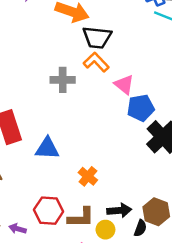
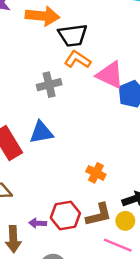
pink triangle: (124, 85) -> (110, 75), size x1.4
blue triangle: (47, 148) -> (41, 132), moved
purple arrow: (18, 229) -> (38, 223), moved

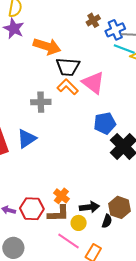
pink triangle: (110, 75) -> (93, 83), moved
blue triangle: (41, 132) -> (27, 139), turned -35
orange cross: (96, 173) -> (61, 196), moved

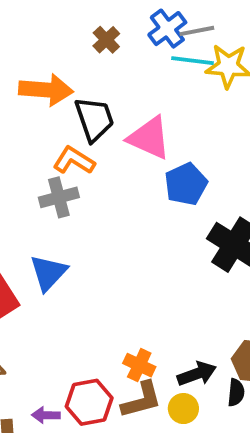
brown cross: (93, 20) -> (106, 40), moved
black trapezoid: (68, 67) -> (94, 119), turned -100
orange L-shape: (68, 87) -> (74, 160), moved
blue pentagon: (105, 123) -> (186, 184), moved

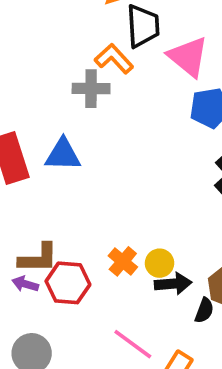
blue triangle: (48, 273) -> (63, 155), turned 33
brown L-shape: (141, 400) -> (38, 258), moved
yellow circle: (183, 409) -> (160, 263), moved

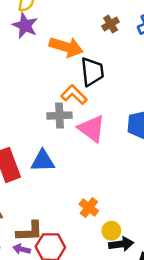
pink triangle: (188, 57) -> (92, 129), moved
orange cross: (123, 261) -> (89, 208), moved

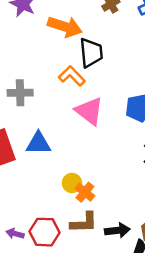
gray cross: (59, 116) -> (20, 93), moved
brown L-shape: (30, 231) -> (84, 223), moved
yellow circle: (111, 231) -> (72, 183), moved

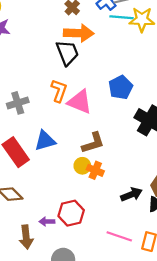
orange arrow: (65, 27) -> (79, 33), moved
orange L-shape: (72, 76) -> (59, 91), moved, turned 80
brown L-shape: (84, 223) -> (93, 143), moved

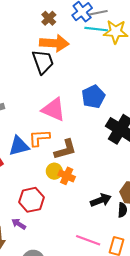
orange L-shape: (59, 91) -> (39, 138), moved, turned -115
red hexagon: (71, 213) -> (31, 200), moved
purple arrow: (47, 221) -> (19, 224), turned 32

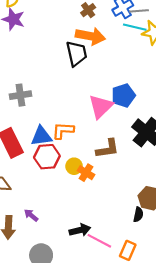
pink triangle: (54, 109) -> (101, 106), moved, turned 45
brown L-shape: (65, 149) -> (107, 149), moved
red hexagon: (31, 200) -> (47, 157), moved
black arrow: (101, 200) -> (80, 230), moved

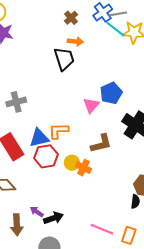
cyan line: (135, 27) -> (116, 29), turned 30
orange arrow: (90, 36) -> (75, 41), size x0.6
pink triangle: (101, 106) -> (91, 105), size x0.7
black arrow: (80, 230) -> (53, 218), moved

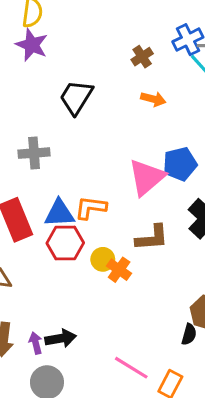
brown cross: (71, 18) -> (142, 57), moved
orange arrow: (75, 41) -> (153, 99), moved
black trapezoid: (64, 59) -> (76, 97), moved, turned -140
pink triangle: (91, 105) -> (147, 177), size x1.5
purple arrow: (37, 212) -> (36, 343), moved, turned 32

